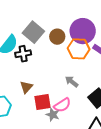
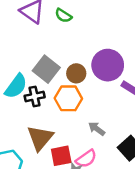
orange hexagon: (79, 49) -> (68, 98), moved
brown triangle: (26, 87) -> (40, 138), size x1.6

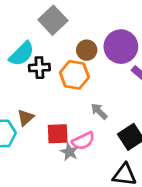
gray square: (46, 69) -> (53, 20), moved
brown triangle: (40, 138) -> (26, 118), moved, size x0.6

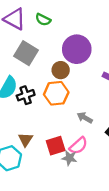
purple circle: (121, 47) -> (77, 49), moved

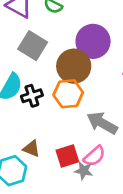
brown circle: (61, 70) -> (74, 66), size x1.6
gray arrow: (85, 118) -> (102, 123), size x1.6
brown triangle: (26, 140) -> (31, 149), turned -42

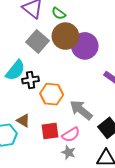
brown circle: (74, 66) -> (65, 36), moved
orange hexagon: (68, 94) -> (52, 94), moved
gray star: (84, 171) -> (68, 152), moved

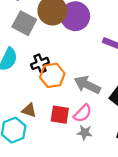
black cross: (31, 80) -> (40, 63), moved
red square: (50, 131) -> (60, 115), turned 30

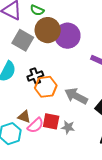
pink semicircle: (83, 113) -> (35, 125), moved
gray star: (85, 133) -> (68, 127), moved

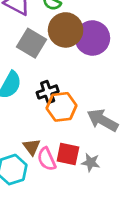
brown triangle: (24, 117) -> (32, 147), turned 32
pink semicircle: (35, 125) -> (47, 159), turned 108

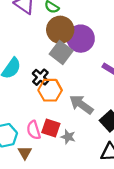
gray square: (31, 43) -> (61, 52), moved
black cross: (48, 92) -> (40, 77), turned -35
brown triangle: (32, 147) -> (25, 153), moved

